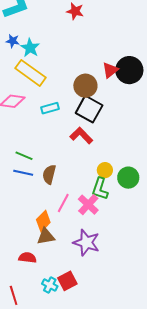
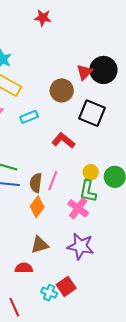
black square: (89, 109) -> (92, 113), moved
pink line: (63, 203) -> (53, 181), moved
orange diamond: (43, 221) -> (37, 207), moved

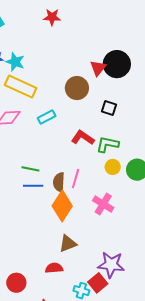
black square: (92, 113) -> (109, 108), size x0.6
green L-shape: (88, 191) -> (107, 144), moved, turned 95
orange diamond: (37, 207) -> (62, 206), size x1.4
purple star: (81, 246) -> (111, 265), moved

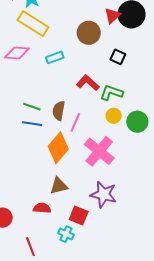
brown semicircle: (59, 182) -> (59, 111), moved
pink cross: (103, 204) -> (99, 151), size x1.4
purple star: (111, 265) -> (104, 194), moved
red square: (98, 283) -> (79, 216), moved, turned -36

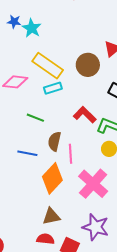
yellow rectangle: (33, 24) -> (48, 66), moved
green line: (32, 107) -> (35, 118), moved
pink line: (75, 122) -> (70, 154), turned -30
red semicircle: (42, 208) -> (45, 239), moved

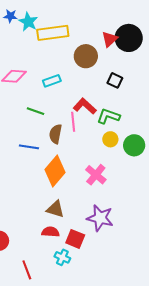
yellow rectangle: (48, 66) -> (53, 33), moved, turned -40
pink line: (70, 154) -> (73, 122), moved
pink cross: (93, 184) -> (96, 175), size x0.7
brown triangle: (51, 216) -> (55, 209), turned 30

